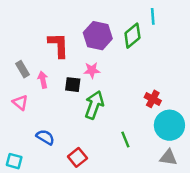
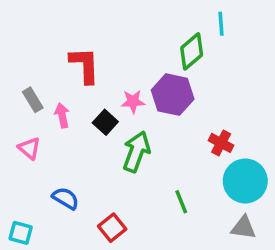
purple hexagon: (98, 36) -> (173, 95), moved
black square: (73, 85) -> (105, 122), turned 35

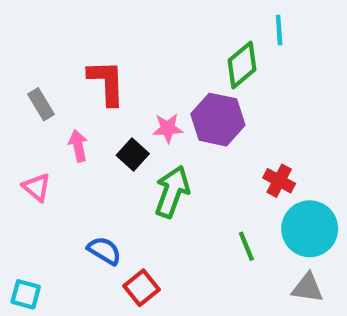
gray rectangle: (33, 100) -> (41, 104), moved
blue semicircle: (66, 198) -> (104, 251), moved
green line: (181, 202) -> (246, 246), moved

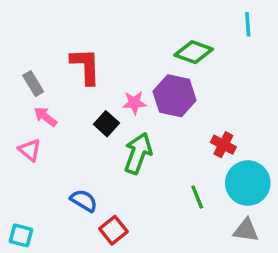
cyan line: (279, 30) -> (248, 24), moved
green diamond: (242, 65) -> (194, 52), turned 60
pink arrow: (78, 146) -> (45, 117), moved, turned -40

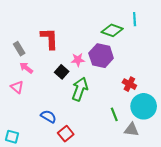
cyan line: (248, 24) -> (135, 19), moved
gray triangle: (246, 230) -> (131, 130), moved

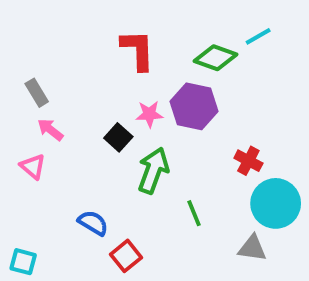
cyan line: (135, 19) -> (258, 36), turned 64
red L-shape: (49, 38) -> (138, 50), moved
green line: (114, 114) -> (194, 213), moved

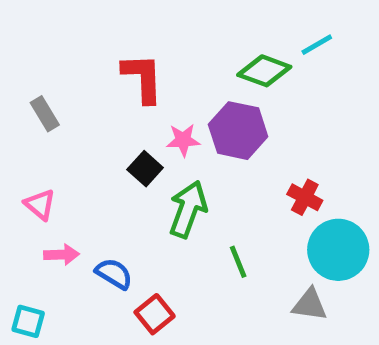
red L-shape: (138, 50) -> (143, 78), moved
pink arrow: (50, 130) -> (62, 255), moved, turned 140

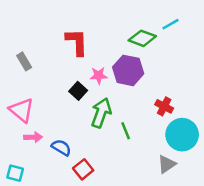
pink triangle: (40, 204) -> (22, 110), size x1.5
green line: (238, 262) -> (126, 131), moved
gray triangle: (310, 305) -> (167, 164), turned -42

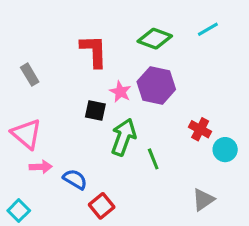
green diamond: (142, 38) -> (155, 39), moved
pink star: (99, 76) -> (120, 92), turned 30
black square: (78, 91) -> (95, 110), turned -30
cyan circle: (182, 135) -> (225, 150), moved, size x0.6
cyan square: (15, 173) -> (19, 211), turned 30

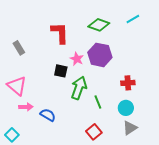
red cross: (200, 129) -> (128, 83), turned -32
cyan circle: (225, 150) -> (126, 108), moved
red square: (102, 206) -> (94, 132), moved

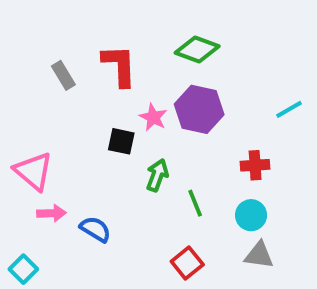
cyan line: (133, 19) -> (289, 109), moved
gray rectangle: (19, 48) -> (63, 75), moved
green arrow: (79, 88) -> (157, 175), size x0.7
gray triangle: (130, 128) -> (259, 255), turned 42

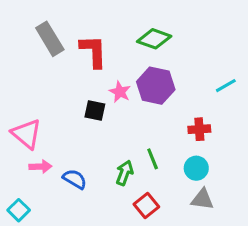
gray rectangle: (63, 75) -> (50, 39), moved, size x1.5
green arrow: (157, 175) -> (125, 173), moved

